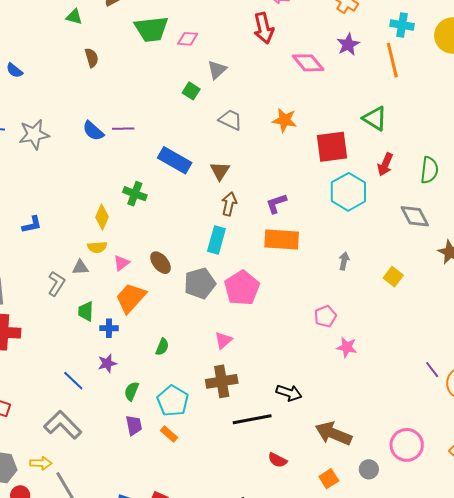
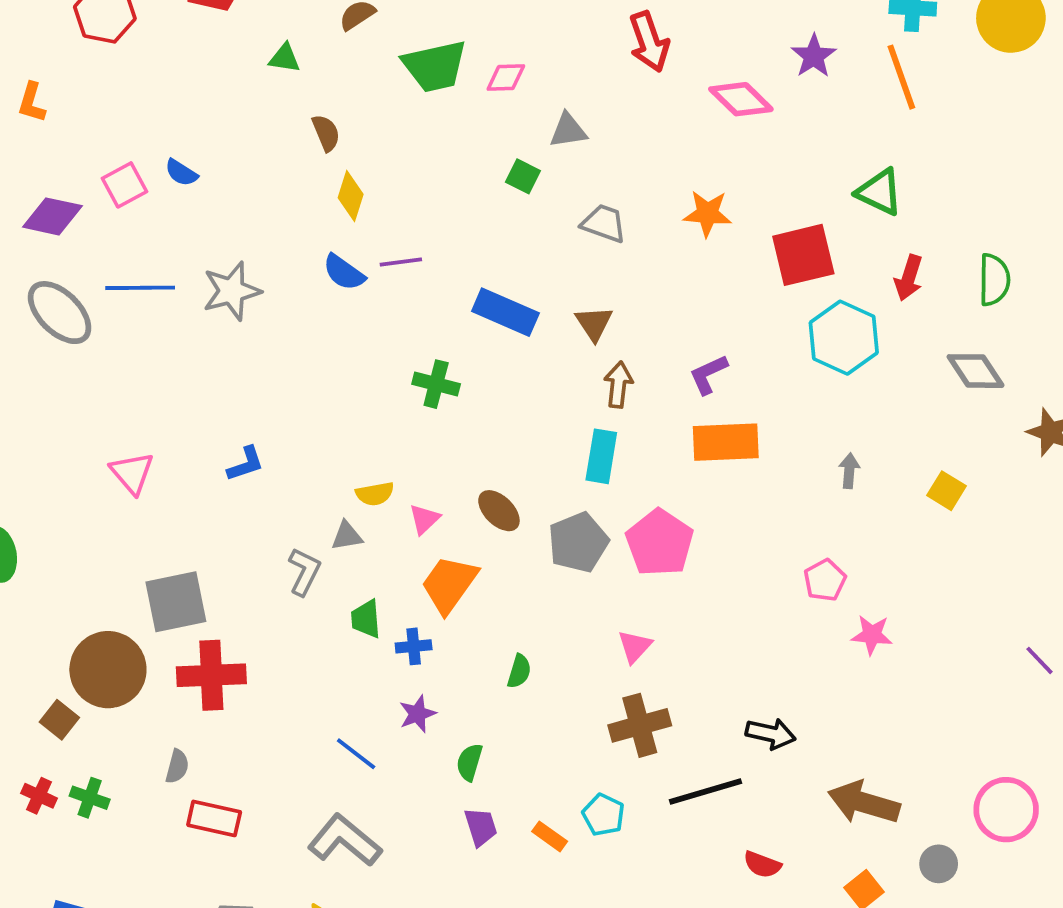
gray triangle: (217, 70) -> (568, 131), turned 40
yellow diamond: (102, 217) -> (351, 196), moved
cyan pentagon: (173, 401) -> (603, 815), moved, size x0.7

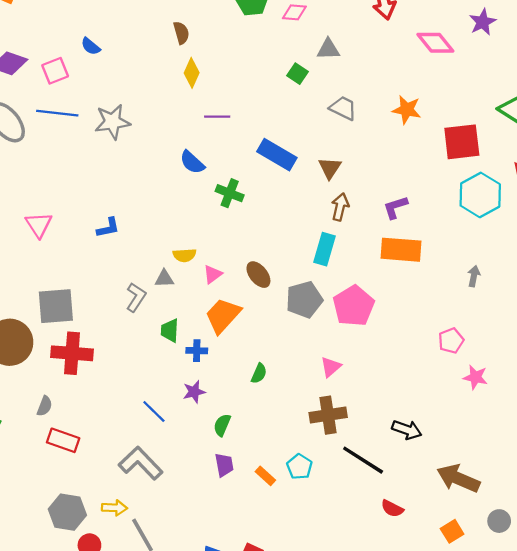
pink square: (124, 185) -> (55, 71), moved
blue semicircle: (344, 272) -> (192, 162), moved
black line: (705, 792) -> (363, 460), turned 42

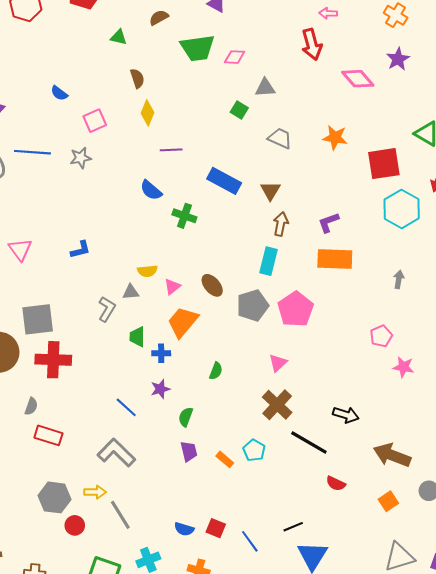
pink square: (55, 71) -> (95, 121), moved
gray star: (112, 122) -> (81, 158), size x0.7
brown cross: (328, 415) -> (277, 405), turned -36

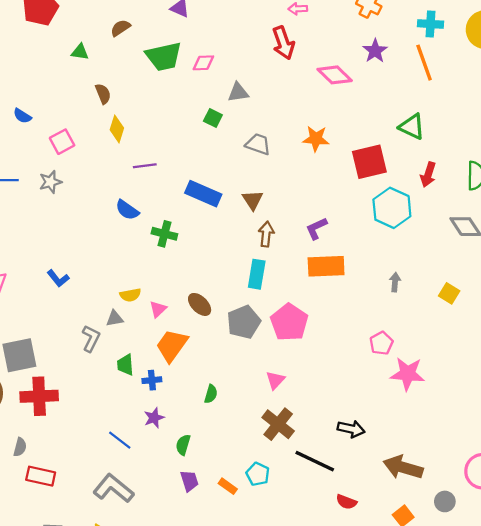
blue L-shape: (80, 250) -> (58, 278), turned 70
pink star: (404, 367) -> (408, 374), size x1.5

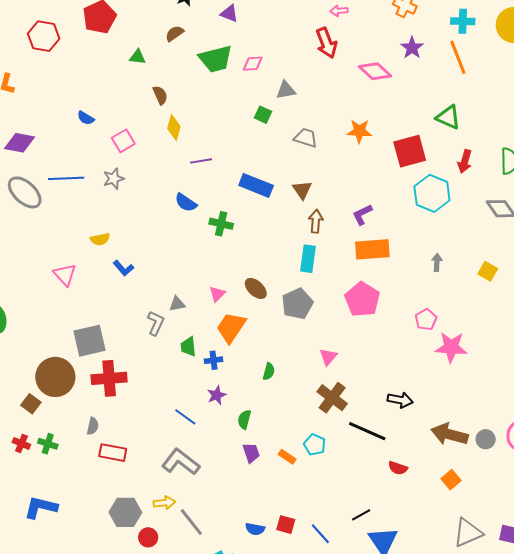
yellow semicircle: (130, 295) -> (100, 239), moved
pink pentagon: (289, 322) -> (362, 299), moved
gray circle: (445, 501) -> (486, 439), moved

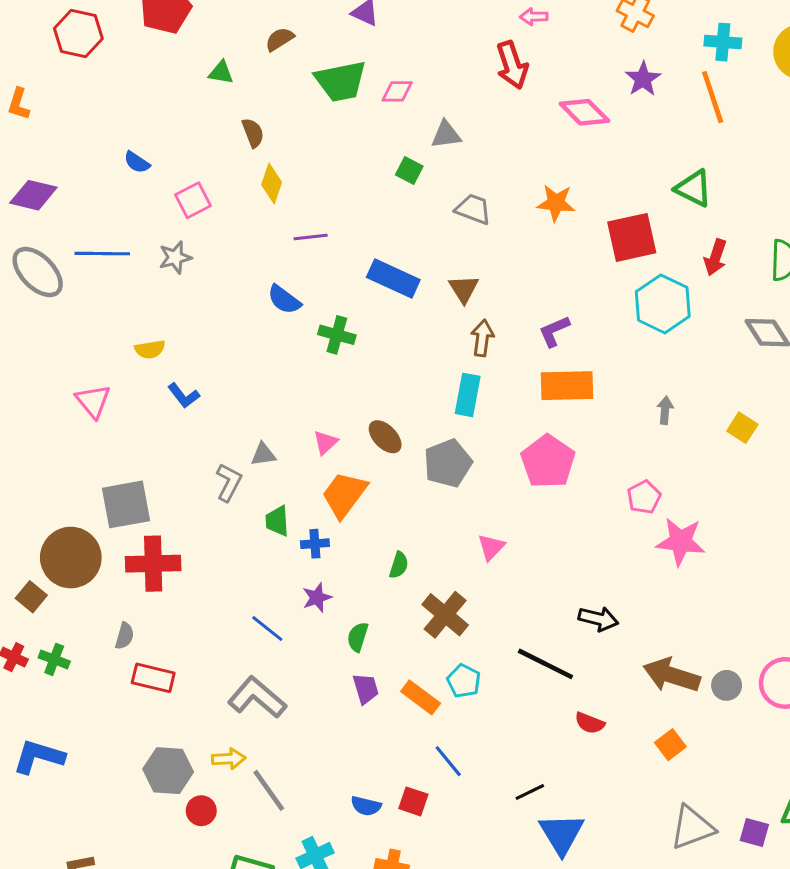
brown cross: (332, 398) -> (445, 615), moved
orange rectangle: (287, 457) -> (421, 697), size x1.4
blue line: (320, 534) -> (448, 761), moved

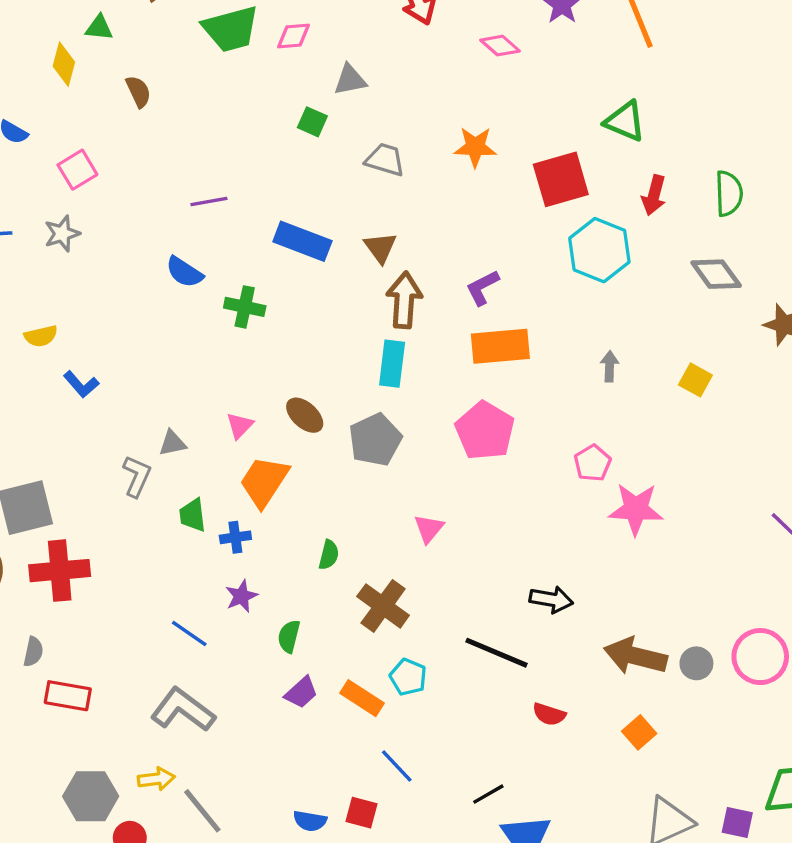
pink diamond: (584, 112) -> (500, 46), size x0.7
yellow diamond: (272, 183) -> (64, 64), moved
brown arrow: (482, 338) -> (404, 300), size x1.4
purple trapezoid: (366, 689) -> (301, 692), turned 68

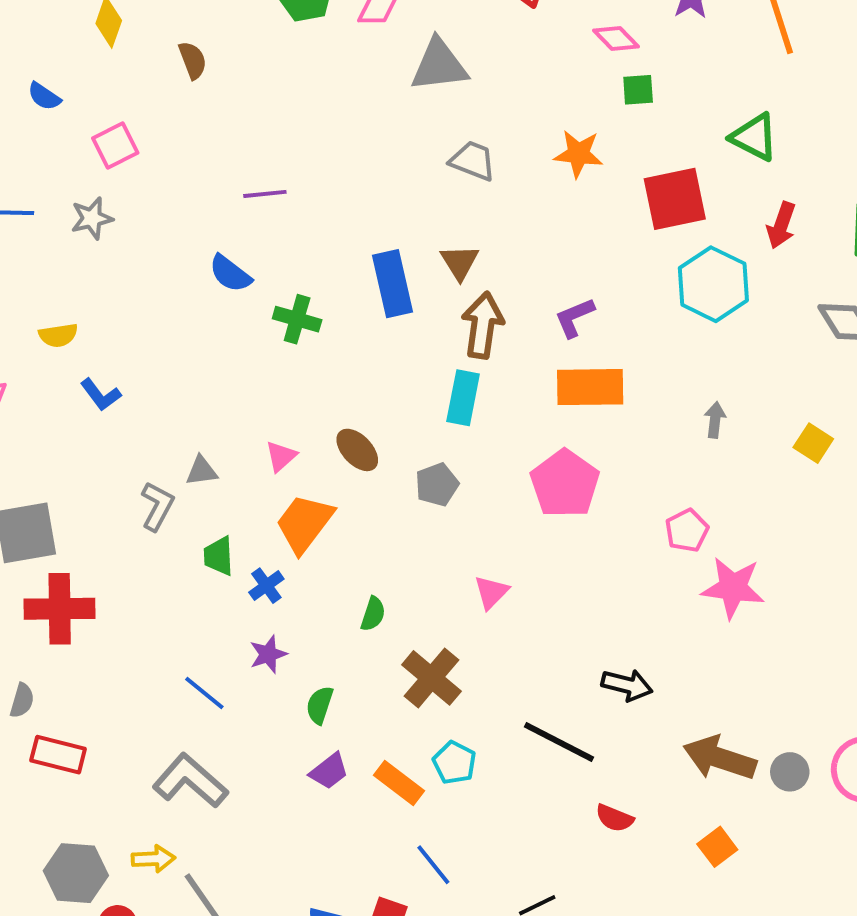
gray triangle: (350, 80) -> (439, 65), size x1.5
green square: (312, 122) -> (638, 90), moved, turned -32
blue rectangle: (302, 241) -> (392, 284), moved, turned 52
gray pentagon: (375, 440) -> (437, 485), size x0.7
blue cross: (235, 537) -> (266, 586), turned -32

